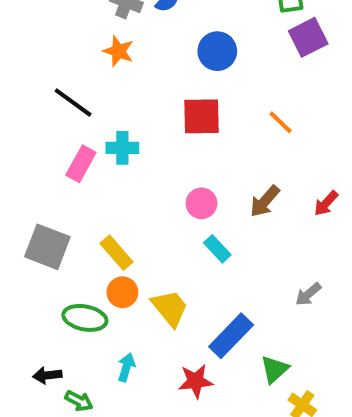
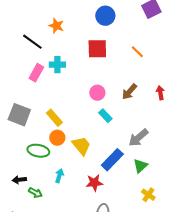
orange star: (118, 51) -> (56, 26), moved
red arrow: (326, 203) -> (160, 93), turned 128
gray arrow: (308, 294) -> (138, 138), moved, size x1.5
green triangle: (275, 369) -> (140, 166), moved

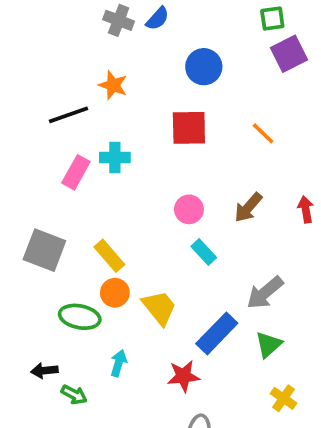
black line: (32, 42) -> (69, 115), turned -55

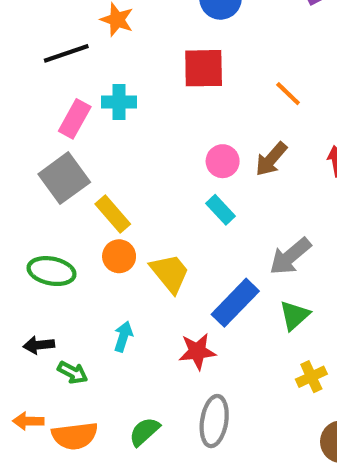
orange line: (263, 133) -> (288, 94), moved
pink circle: (189, 209) -> (223, 161), moved
gray square: (44, 250) -> (64, 178), moved, turned 33
green ellipse: (80, 317) -> (51, 271), moved
yellow cross: (283, 398) -> (311, 377), turned 30

